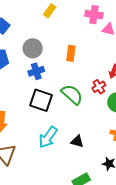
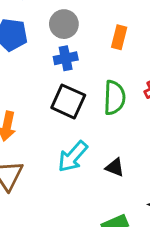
green semicircle: (72, 94) -> (114, 98), turned 45

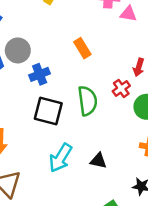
gray circle: (64, 24) -> (18, 50), moved
orange rectangle: (119, 37) -> (82, 48), turned -36

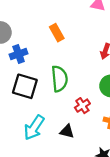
red cross: (121, 88) -> (82, 106), moved

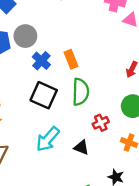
orange rectangle: (57, 33) -> (71, 59), moved
blue cross: (19, 54) -> (41, 61), turned -36

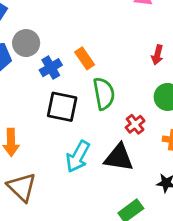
blue cross: (41, 61) -> (51, 68), turned 30
black triangle: (81, 147) -> (119, 158), size x1.6

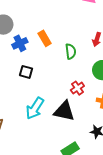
green semicircle: (104, 94) -> (71, 51), moved, size x0.7
black square: (62, 107) -> (26, 72), size x0.6

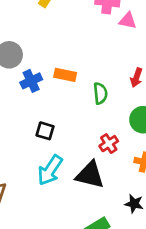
orange rectangle: (45, 38) -> (65, 75), turned -49
black square: (26, 72) -> (45, 131), moved

